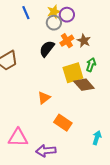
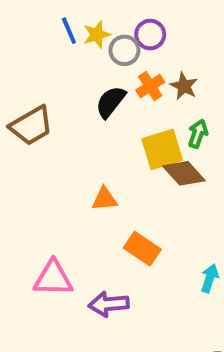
yellow star: (54, 12) -> (97, 35), moved
orange triangle: (44, 98) -> (105, 199), turned 32

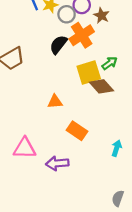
orange cross: (150, 86) -> (82, 35), size x1.5
brown star: (184, 86) -> (101, 15), moved
green arrow: (198, 134) -> (110, 63), turned 35

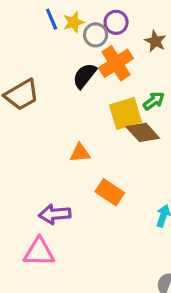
brown star: (101, 15) -> (155, 41), moved
pink triangle: (25, 148) -> (39, 252), moved
purple arrow: (57, 163) -> (55, 214), moved

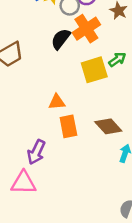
brown diamond: (143, 132) -> (108, 126), moved
orange rectangle: (110, 192) -> (68, 126), moved, turned 45
purple arrow: (55, 214) -> (36, 152), turned -60

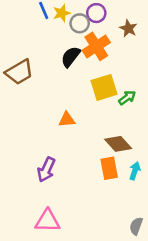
green arrow: (117, 60) -> (127, 98), moved
orange rectangle: (68, 126) -> (109, 168), moved
pink triangle: (23, 183) -> (48, 221), moved

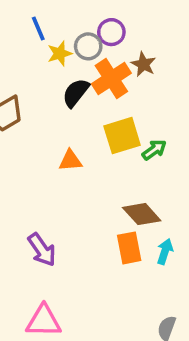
yellow star: (62, 13) -> (60, 54), moved
brown star: (128, 28) -> (143, 64), moved
orange triangle: (67, 120) -> (70, 161), moved
purple arrow: (46, 170) -> (42, 250), turned -60

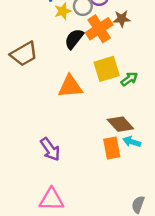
brown star: (143, 64) -> (122, 19), turned -30
orange triangle: (70, 161) -> (70, 86), size x1.5
cyan arrow: (165, 251) -> (132, 142), moved, turned -90

